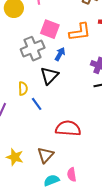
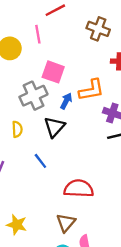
orange L-shape: (80, 32) -> (91, 90), moved
yellow semicircle: (23, 89) -> (17, 129), moved
brown triangle: (46, 155) -> (66, 223), moved

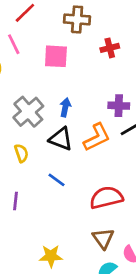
pink square: (53, 72) -> (56, 56), moved
orange L-shape: (91, 90) -> (97, 137), moved
black triangle: (54, 127) -> (61, 139), turned -35

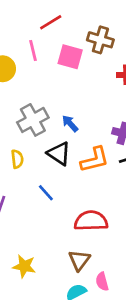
pink square: (56, 56) -> (70, 57), moved
blue arrow: (65, 107) -> (70, 123), turned -66

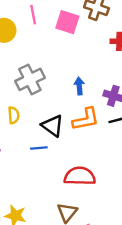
blue arrow: (70, 123) -> (79, 86), moved, turned 35
black triangle: (59, 154) -> (53, 126), moved
blue line: (46, 193) -> (39, 148), turned -56

